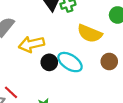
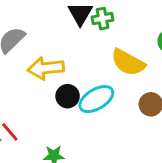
cyan ellipse: (70, 62) -> (96, 99), turned -70

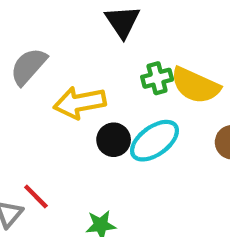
green cross: (102, 19) -> (157, 78), moved

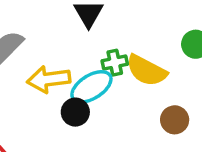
cyan ellipse: (155, 141) -> (91, 87), moved

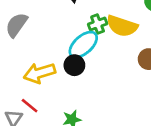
yellow arrow: (49, 79) -> (39, 73), moved

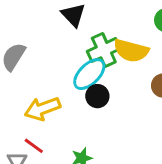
green cross: (98, 24) -> (104, 50), size x1.5
black circle: (74, 65) -> (97, 96), moved

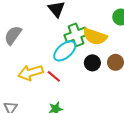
black circle: (97, 96) -> (92, 63), moved
red line: (34, 146) -> (54, 76), moved

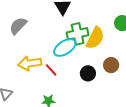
yellow semicircle: (95, 37) -> (95, 38), turned -90
black circle: (92, 63) -> (88, 73), moved

